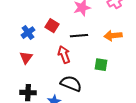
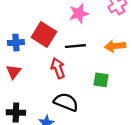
red square: (52, 26) -> (44, 34), size x1.5
blue cross: (28, 33) -> (16, 43), turned 32

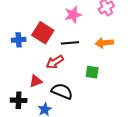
red arrow: (58, 68) -> (55, 62), turned -102
red triangle: (14, 72) -> (36, 81), moved, turned 32

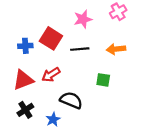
red arrow: (55, 62) -> (51, 75), moved
red triangle: (36, 81) -> (23, 80), moved, size x1.5
black cross: (19, 100) -> (25, 110), turned -35

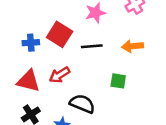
red triangle: (23, 80) -> (28, 81), turned 35

